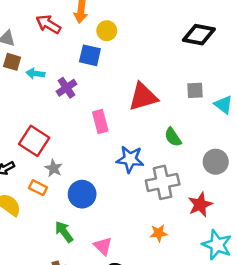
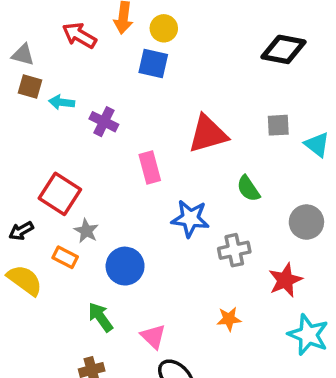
yellow circle: (107, 31) -> (164, 28), moved
blue square: (90, 55) -> (153, 64), moved
purple cross: (67, 88) -> (104, 122), turned -30
gray cross: (163, 182) -> (234, 250), size x0.7

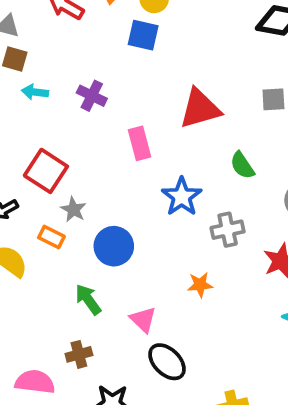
cyan arrow: (62, 102) -> (35, 92), moved
blue star: (190, 219) -> (182, 197), turned 30
orange star: (229, 319) -> (200, 285), moved

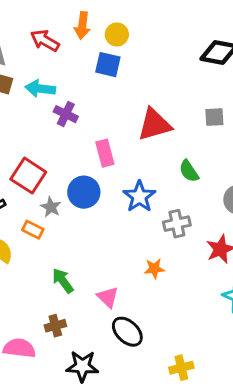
cyan arrow: (35, 92) -> (40, 89), moved, size x1.4
blue circle: (114, 246) -> (84, 192), moved

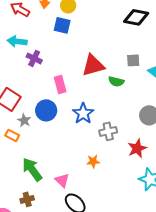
green semicircle: (189, 171) -> (116, 81), moved, turned -42
green arrow: (63, 281) -> (32, 169), size x1.4

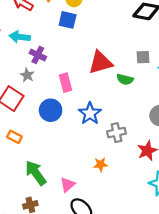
gray star: (24, 120) -> (27, 75), moved
pink triangle: (62, 180) -> (68, 185), turned 35

